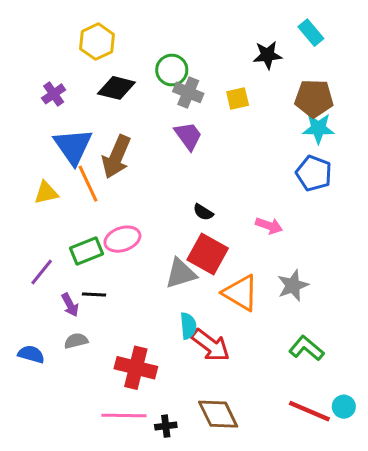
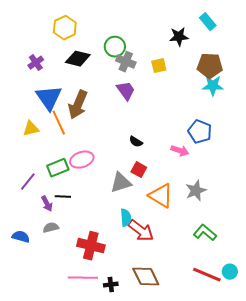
blue pentagon: (314, 173) -> (200, 132), moved
red square: (208, 254) -> (139, 170), size x0.6

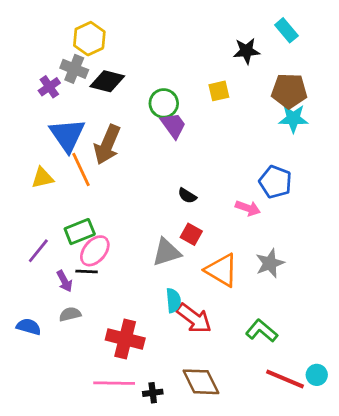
green circle: (115, 47) -> (164, 103), moved
gray cross: (126, 62) -> (74, 69), moved
pink ellipse: (82, 160) -> (95, 251), moved, turned -30
green L-shape: (205, 233) -> (262, 331), moved

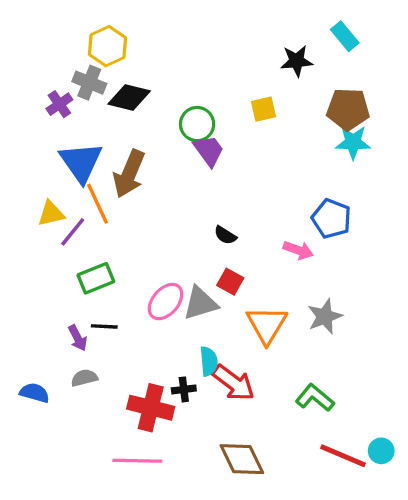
purple line: (38, 251) -> (73, 232), moved
pink ellipse: (95, 251) -> (166, 302), moved
orange triangle: (222, 270) -> (267, 325), turned 30
black cross: (153, 393) -> (184, 389), moved

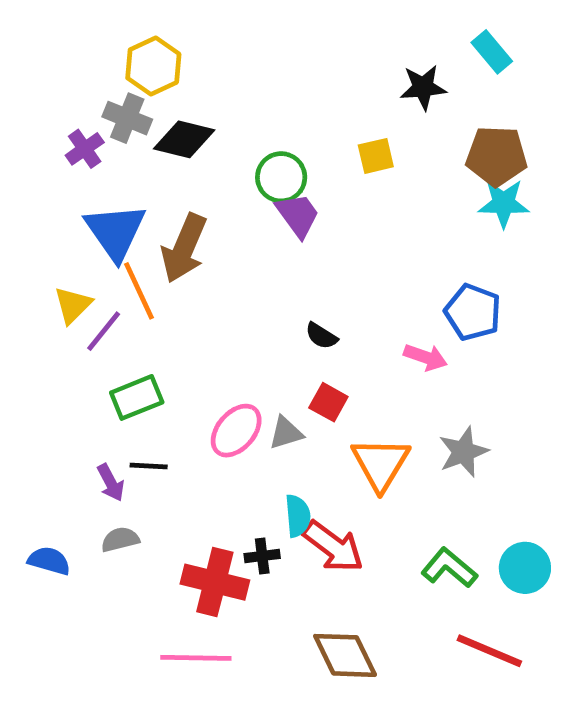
yellow triangle: (51, 214) -> (73, 305), turned -32
gray triangle: (200, 303) -> (286, 433), size x0.7
cyan circle: (381, 451) -> (525, 568), moved, size x1.4

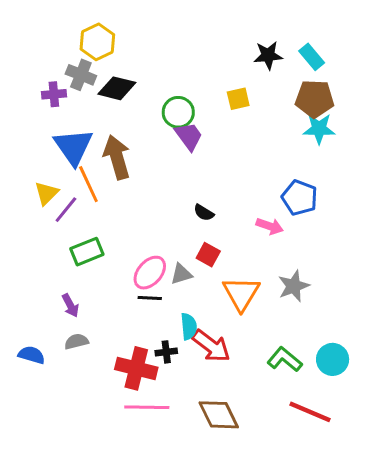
cyan rectangle: (492, 52) -> (312, 57), moved
purple cross: (85, 149) -> (54, 94), turned 30
brown arrow: (184, 248) -> (117, 157), turned 141
black line: (149, 466) -> (150, 298), moved
pink line: (196, 658) -> (147, 407), moved

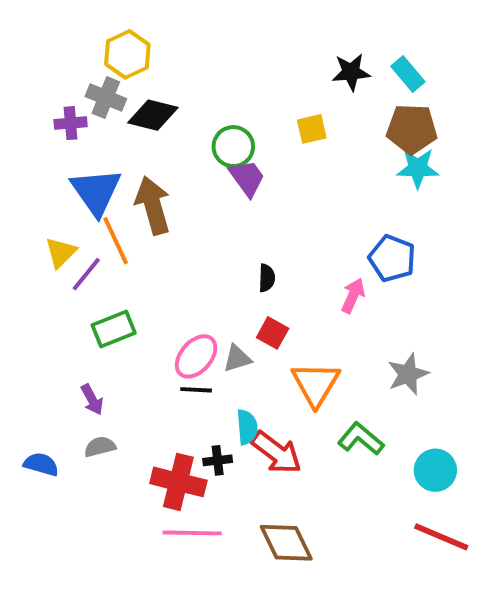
black semicircle: (204, 213) -> (267, 278), turned -120
pink arrow: (270, 226) -> (353, 296), turned -85
gray star: (294, 286) -> (408, 374), moved
green L-shape: (285, 359) -> (361, 439), moved
red line: (310, 412) -> (441, 537), moved

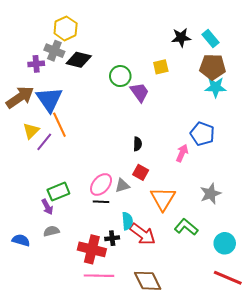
purple trapezoid: (247, 178) -> (140, 92), moved
brown arrow: (153, 205) -> (20, 97), moved, turned 72
green rectangle: (114, 329) -> (58, 192), moved

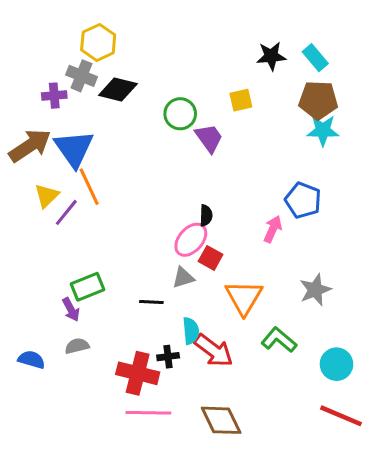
pink ellipse: (101, 184) -> (191, 240), moved

